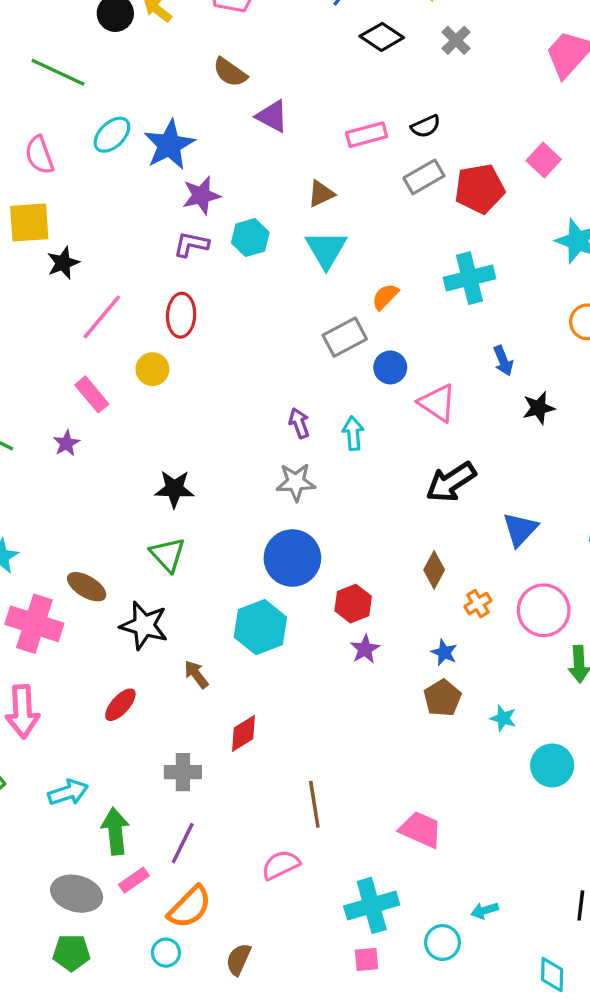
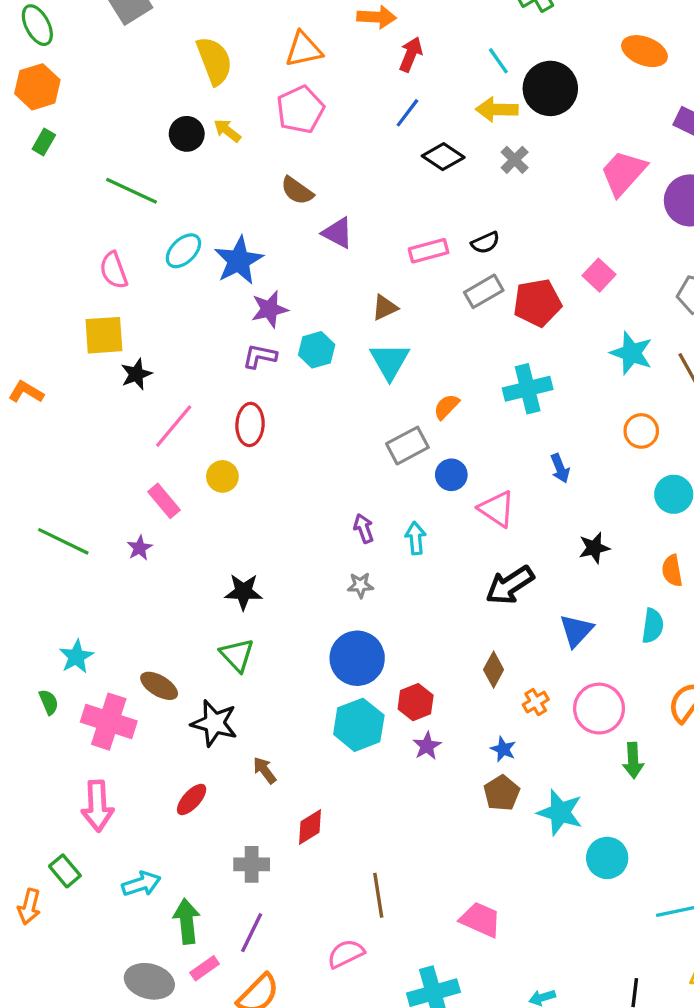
black star: (539, 408) -> (594, 548), moved
gray star: (296, 482) -> (360, 585), size x0.7
cyan hexagon: (260, 627) -> (359, 725), moved
cyan star: (503, 718) -> (560, 812), size x1.8

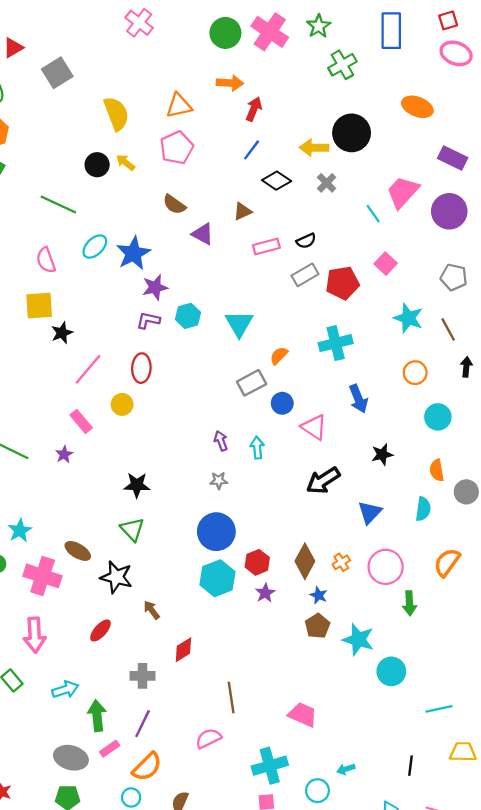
cyan line: (498, 61) -> (373, 214), moved
brown triangle: (385, 308) -> (242, 211), moved
blue arrow: (560, 468) -> (358, 399), size x1.4
brown diamond: (494, 670) -> (305, 561), moved, size x1.4

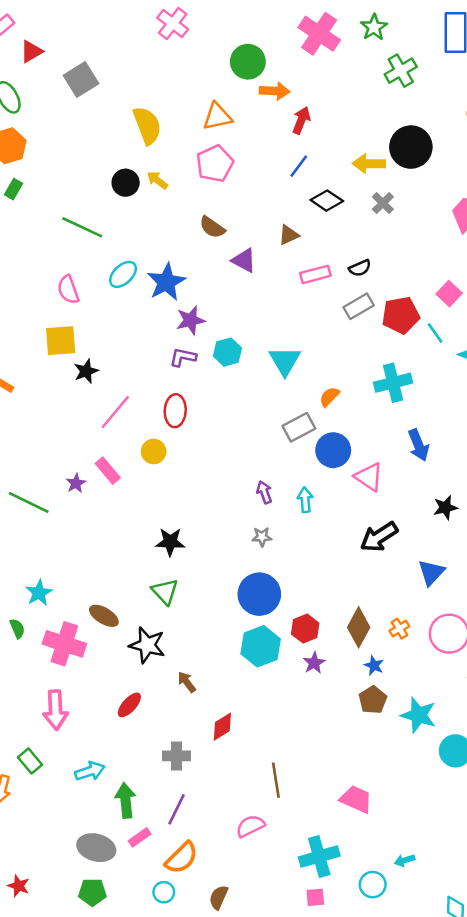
green circle: (225, 33) -> (248, 62), moved
cyan line: (373, 214) -> (435, 333), moved
blue circle: (282, 403) -> (333, 450), size x1.4
purple star: (64, 454) -> (76, 483), moved

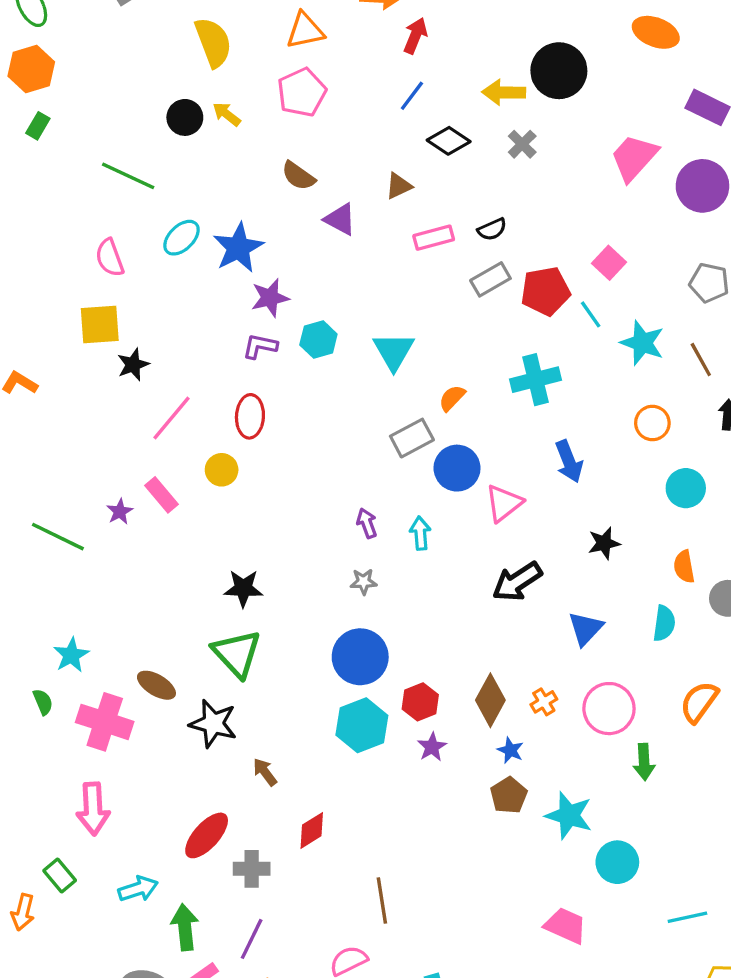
pink triangle: (369, 477) -> (504, 503), turned 48
green triangle: (165, 592) -> (237, 653), size x1.4
red ellipse: (129, 705) -> (207, 835), moved, size x1.4
pink trapezoid: (356, 799) -> (566, 926), moved

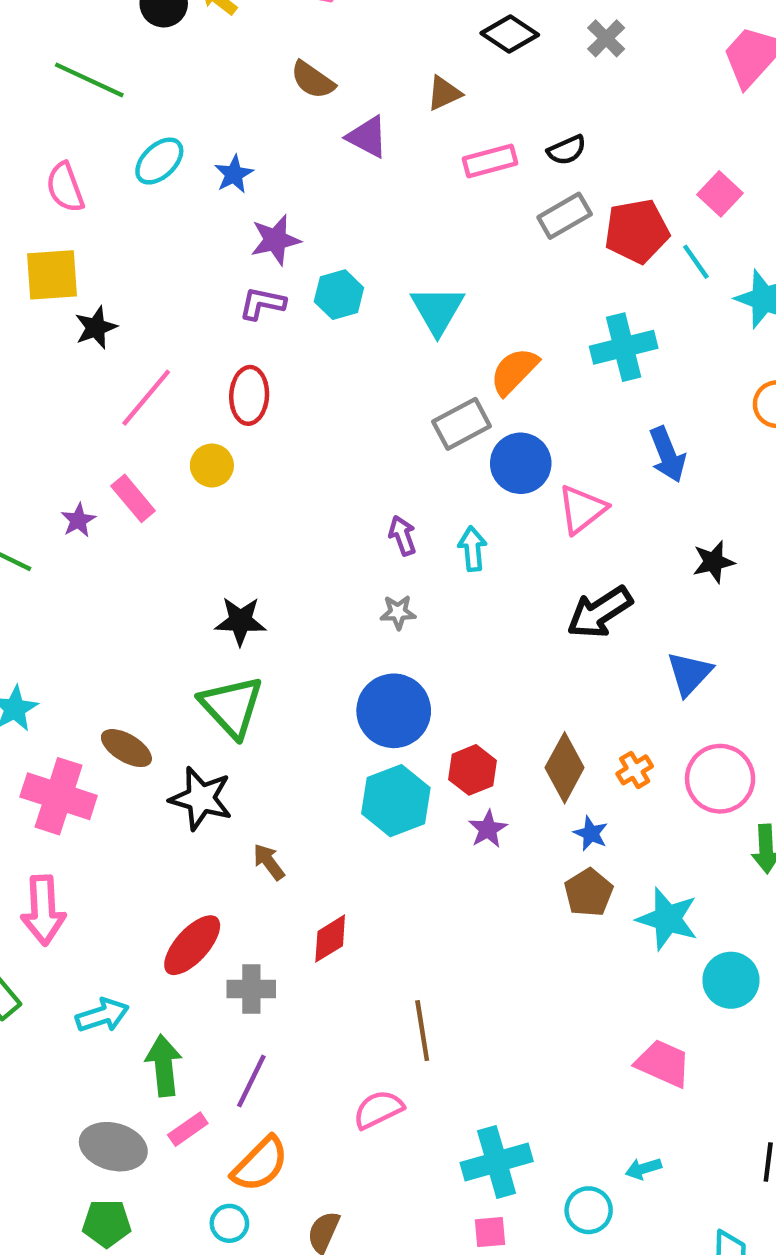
blue star: (238, 248) -> (234, 174), size x0.6
orange semicircle: (452, 398) -> (514, 371), size x1.4

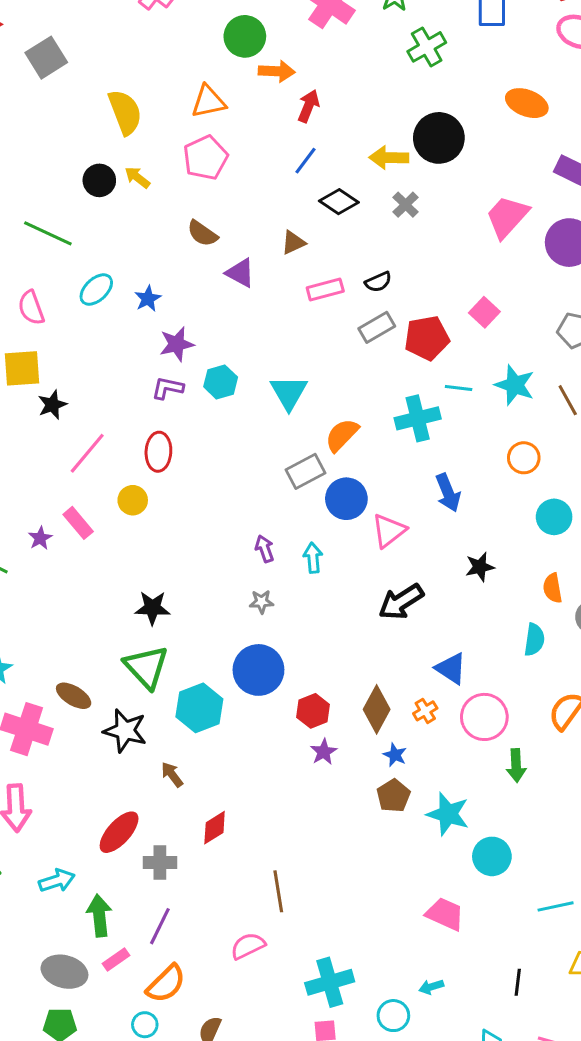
cyan line: (696, 262) -> (459, 388), moved, turned -48
blue triangle: (689, 674) -> (451, 668), moved, turned -40
cyan hexagon: (396, 801) -> (199, 708), moved

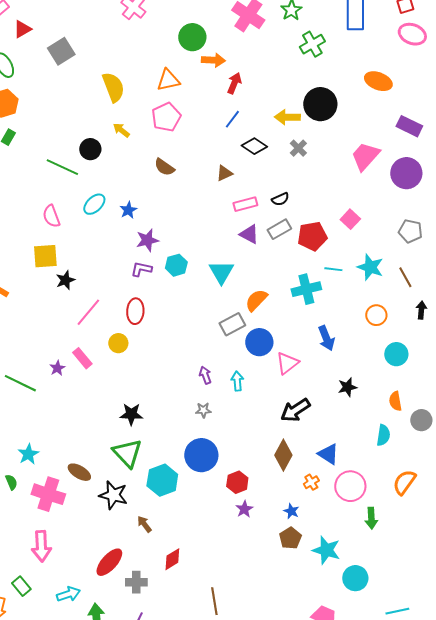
black circle: (99, 180) -> (90, 149), moved
purple triangle: (240, 273) -> (249, 234), moved
brown diamond: (377, 709) -> (283, 455), moved

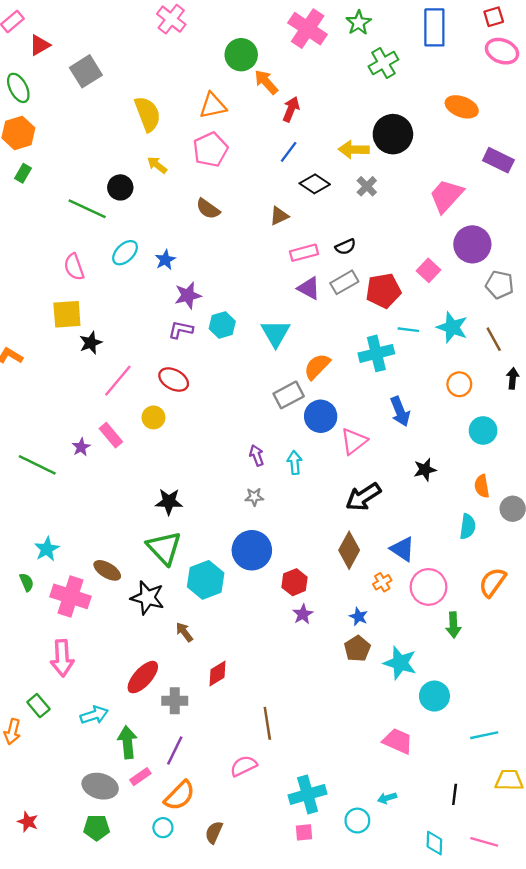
orange arrow: (213, 60) -> (266, 82), turned -135
purple circle: (406, 173) -> (472, 244), moved
red ellipse: (135, 311) -> (174, 380), turned -65

